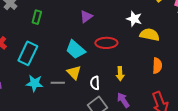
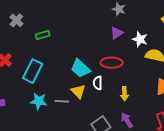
green rectangle: (37, 17) -> (43, 35), turned 56
purple triangle: (86, 17) -> (117, 33), moved
white semicircle: (95, 83) -> (98, 83), moved

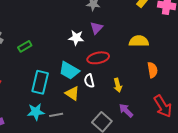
white star: (140, 39) -> (76, 38), moved
cyan rectangle: (33, 71) -> (40, 82), moved
gray line: (62, 101) -> (56, 115), moved

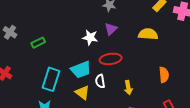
yellow semicircle: (139, 41) -> (148, 34), moved
cyan trapezoid: (69, 71) -> (81, 70), turned -55

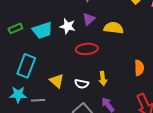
yellow semicircle: (148, 34) -> (114, 28), moved
cyan trapezoid: (81, 70) -> (42, 30), moved
white semicircle: (100, 81) -> (82, 84), moved, turned -72

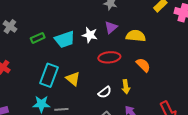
orange semicircle: (139, 68) -> (143, 65), moved, turned -42
yellow triangle: (57, 81) -> (73, 79), moved
white semicircle: (82, 84) -> (105, 92), turned -48

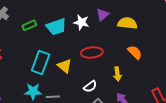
red ellipse: (109, 57) -> (92, 52), moved
white semicircle: (105, 92) -> (90, 86), moved

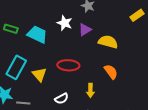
white star: (81, 22) -> (65, 23), moved
green rectangle: (29, 25) -> (11, 29), turned 32
cyan trapezoid: (56, 27) -> (37, 34), turned -145

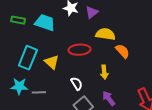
yellow semicircle: (108, 42) -> (105, 34), moved
white semicircle: (62, 99) -> (77, 84), turned -88

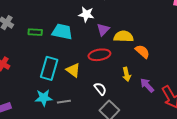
purple triangle: (92, 12) -> (103, 30), moved
purple arrow: (109, 98) -> (147, 85), moved

